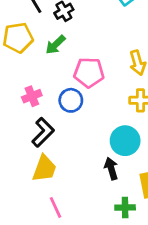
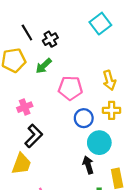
blue circle: (71, 100) -> (84, 118), moved
yellow trapezoid: (44, 169) -> (21, 164), moved

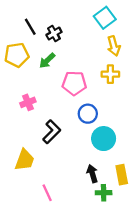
yellow arrow: (109, 80) -> (114, 46), moved
yellow cross: (112, 110) -> (110, 74), moved
black L-shape: (34, 136) -> (52, 132), moved
black arrow: (88, 165) -> (92, 174), moved

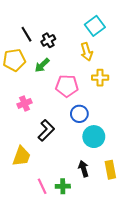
yellow arrow: (114, 46) -> (87, 52), moved
green cross: (104, 193) -> (63, 186), moved

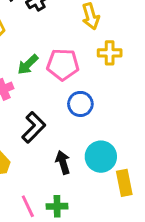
green arrow: (42, 65) -> (28, 64), moved
cyan circle: (94, 137) -> (101, 157), moved
black arrow: (83, 169) -> (63, 162), moved

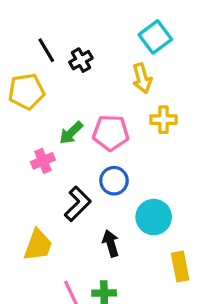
blue circle: (80, 104) -> (114, 181), moved
cyan circle: (101, 157) -> (154, 217), moved

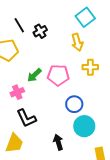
blue circle: (114, 181) -> (74, 104), moved
black L-shape: (78, 204) -> (26, 118), moved, turned 110

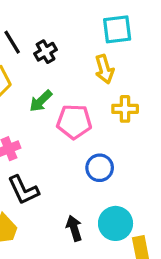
cyan square: (85, 17) -> (117, 29), turned 30
green arrow: (34, 75) -> (41, 101), moved
cyan circle: (84, 126) -> (116, 223), moved

